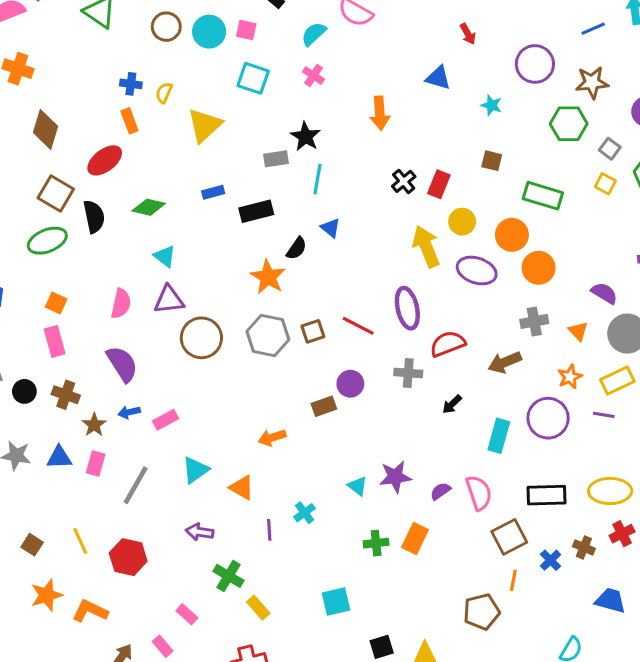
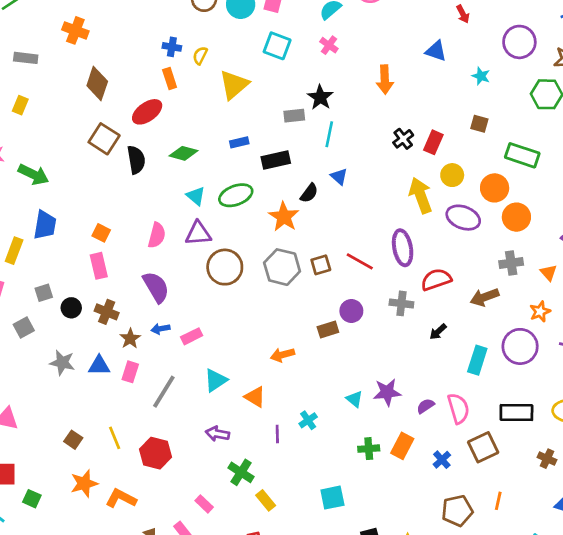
green ellipse: (47, 241) -> (236, 195), moved
blue cross: (550, 560) -> (442, 460), moved
orange line: (513, 580) -> (498, 501), moved

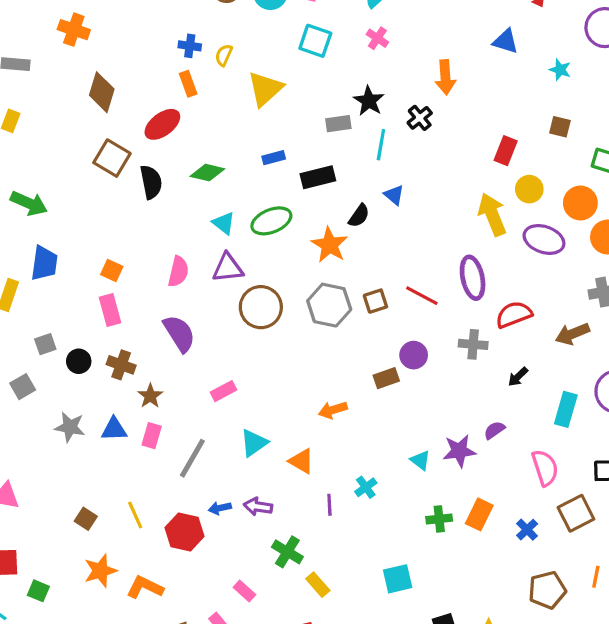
black cross: (403, 139) -> (420, 118), moved
blue arrow: (161, 329) -> (220, 508), moved
purple semicircle: (425, 406) -> (494, 430), moved

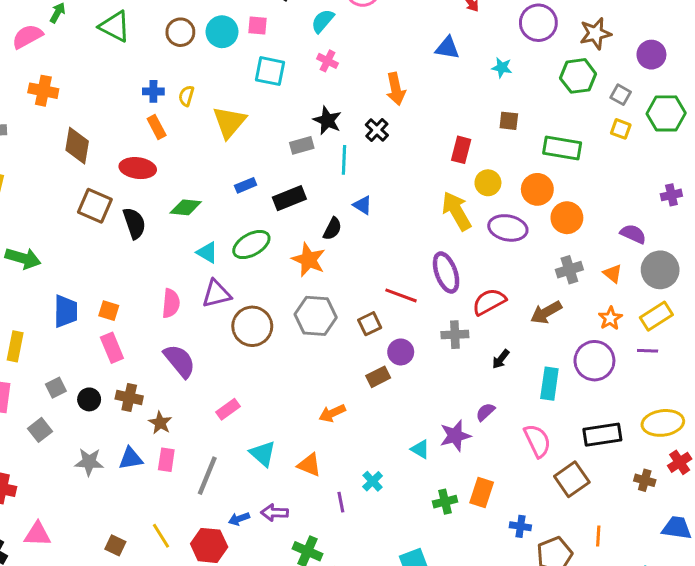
red ellipse: (162, 124) -> (138, 168), turned 52
blue trapezoid: (44, 263) -> (66, 311), moved
brown square: (375, 301) -> (370, 324), moved
cyan triangle: (254, 443) -> (263, 454), turned -36
blue cross: (527, 530) -> (520, 526), moved, turned -30

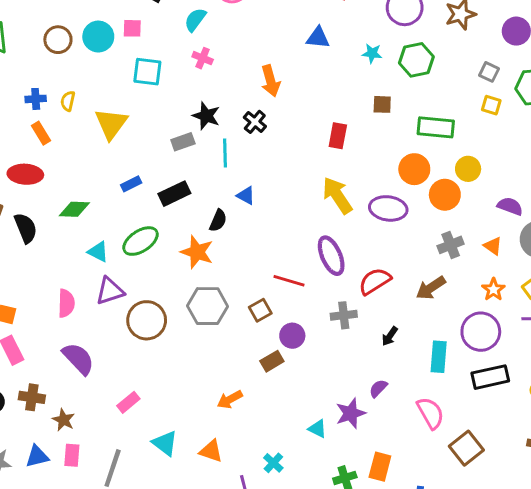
green hexagon: (578, 76) -> (416, 60), moved
yellow circle: (488, 183) -> (468, 169), moved
black rectangle: (602, 435) -> (490, 377), moved

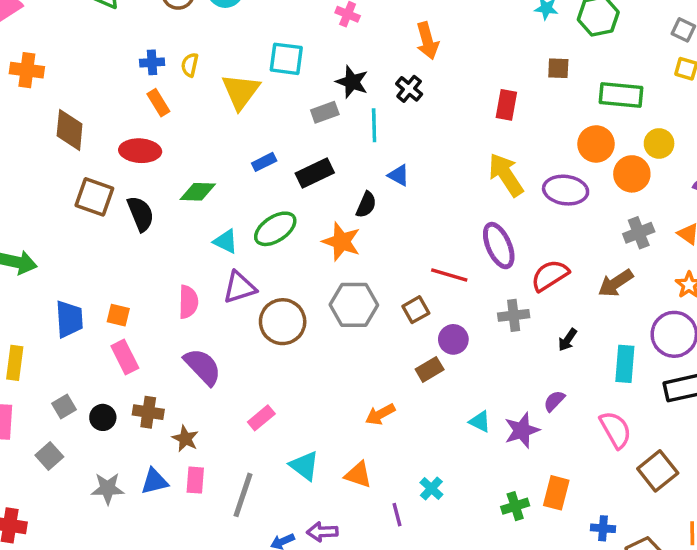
cyan square: (147, 72) -> (286, 59), moved
cyan triangle: (317, 429) -> (480, 422), moved

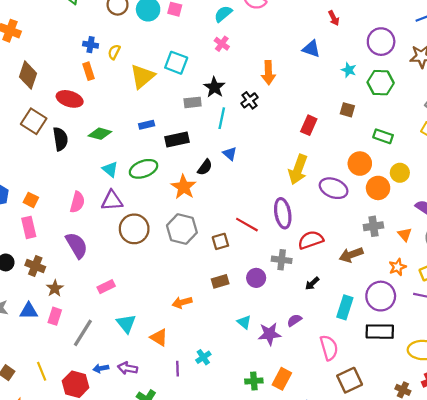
green rectangle: (621, 95) -> (383, 136), size x0.7
yellow arrow: (506, 175) -> (298, 169), turned -140
purple circle: (453, 339) -> (256, 278), moved

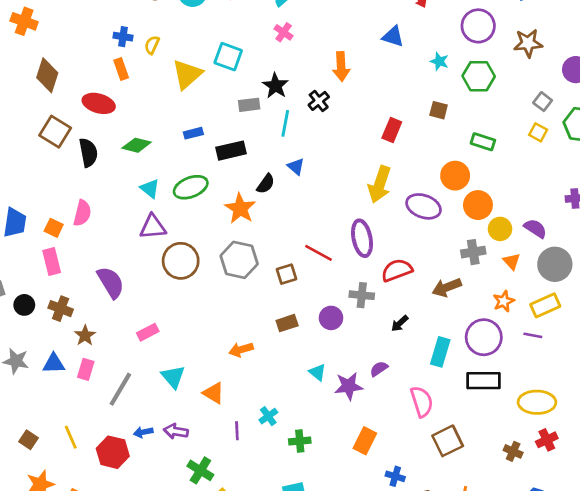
yellow circle: (400, 173) -> (500, 229), moved
pink semicircle: (77, 202) -> (82, 213), moved
green cross: (254, 381) -> (300, 441), moved

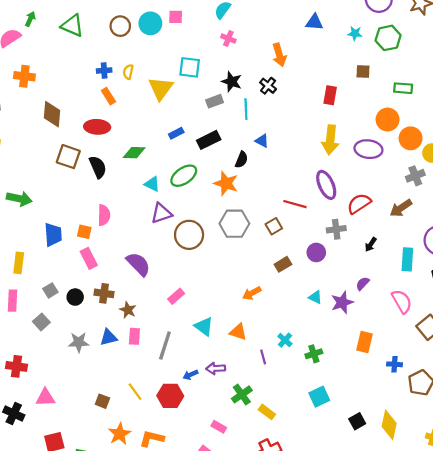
green cross: (200, 470) -> (242, 394), turned 36

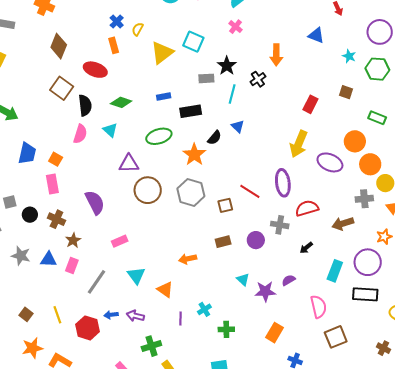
blue cross: (104, 71) -> (117, 22), turned 32
cyan triangle: (152, 184) -> (110, 130), moved
pink semicircle: (104, 215) -> (80, 134), moved

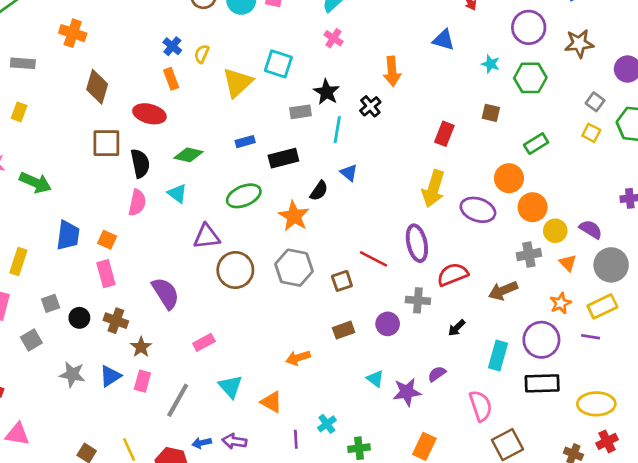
brown square: (62, 88) -> (106, 143), turned -30
green rectangle: (377, 118) -> (536, 144), turned -48
blue triangle: (49, 259) -> (110, 376), turned -30

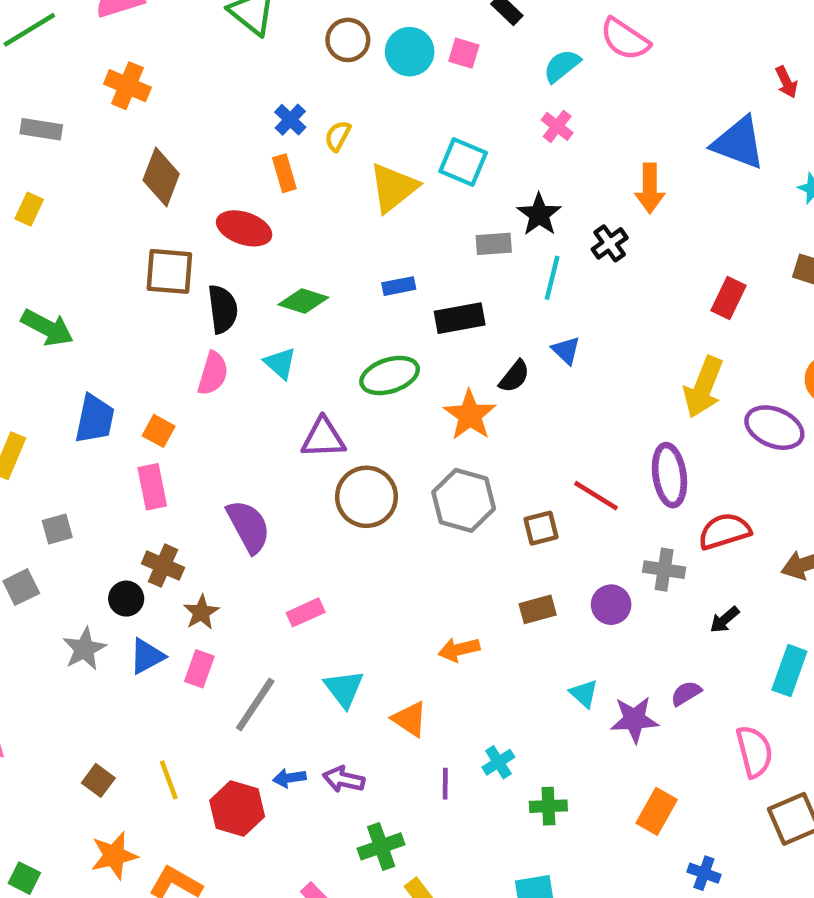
blue triangle: (443, 40) -> (739, 143), size x1.5
black circle: (79, 318) -> (126, 599), moved
gray star: (72, 374) -> (84, 649), turned 30

